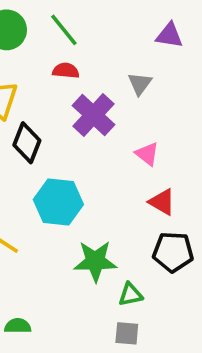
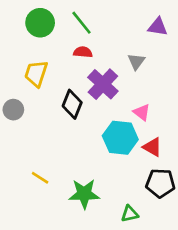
black diamond: (27, 143) -> (72, 104), moved
cyan hexagon: (58, 202) -> (120, 138), moved
green star: (95, 261) -> (84, 194), moved

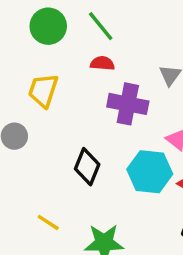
purple cross: (103, 84) -> (128, 104), turned -32
black diamond: (72, 104) -> (87, 167), moved

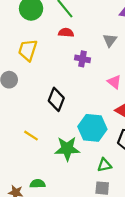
purple cross: (128, 104) -> (82, 59), size x0.6
cyan hexagon: (150, 172) -> (92, 128), moved

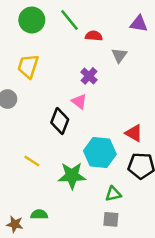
red semicircle: (66, 33) -> (94, 36), moved
purple cross: (82, 59) -> (89, 76), turned 32
pink triangle: (114, 82) -> (79, 101), moved

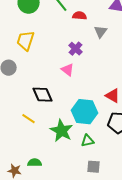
black diamond: (60, 121) -> (43, 95), moved, turned -45
green star: (72, 176) -> (62, 131), turned 30
green triangle: (113, 194) -> (88, 141), moved

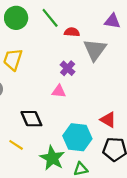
gray triangle: (101, 32) -> (95, 50), size x1.6
pink triangle: (68, 70) -> (59, 91), turned -32

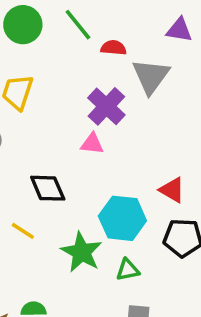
purple cross: (68, 68) -> (106, 106), size x1.5

